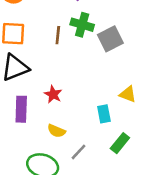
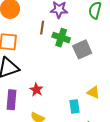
brown line: (58, 35) -> (42, 28), moved

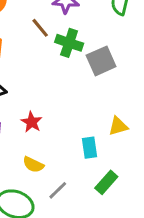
brown line: (42, 28) -> (40, 28), turned -48
yellow triangle: (93, 92) -> (118, 126), turned -40

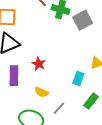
cyan rectangle: (89, 148) -> (78, 78), turned 32

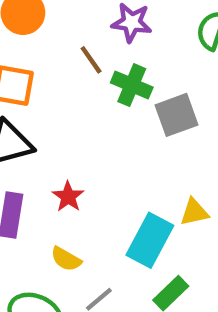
cyan rectangle: (78, 78) -> (150, 240), size x1.6

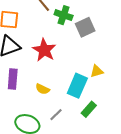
red star: (68, 197) -> (44, 50), moved, size x1.6
yellow semicircle: (66, 259) -> (42, 89), moved

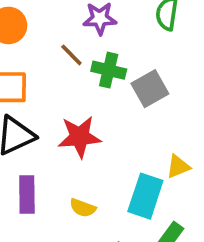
red star: (44, 50) -> (79, 137), turned -30

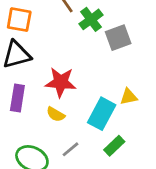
green cross: (109, 70) -> (91, 19), turned 30
red star: (79, 137) -> (61, 82), moved

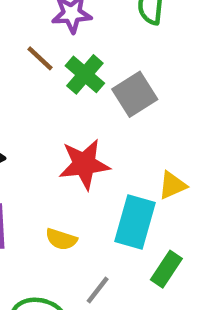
red star: (61, 82) -> (84, 164), moved

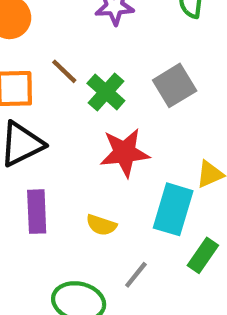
brown line: (40, 58) -> (64, 71), moved
green cross: (85, 74) -> (106, 92), moved

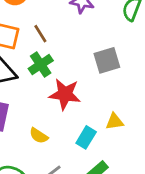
green cross: (106, 92) -> (41, 65), moved
cyan rectangle: (173, 209) -> (86, 137), size x0.7

